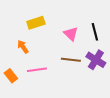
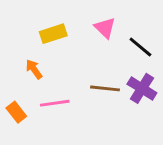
black line: (95, 32) -> (140, 47), turned -36
pink triangle: (71, 34) -> (105, 28), moved

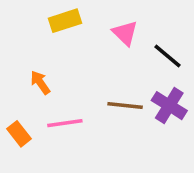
yellow rectangle: (53, 34) -> (65, 21), moved

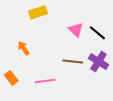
pink triangle: (125, 33) -> (76, 30), moved
pink line: (65, 123) -> (45, 81), moved

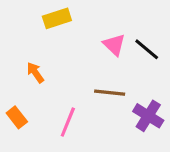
purple cross: (98, 62) -> (148, 116), moved
pink line: (45, 81) -> (68, 122), turned -60

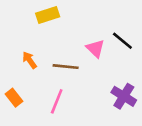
pink triangle: (114, 45) -> (95, 49), moved
brown line: (110, 93) -> (66, 67), moved

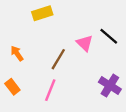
orange arrow: (30, 60) -> (17, 53), moved
brown line: (66, 67) -> (58, 59), turned -65

